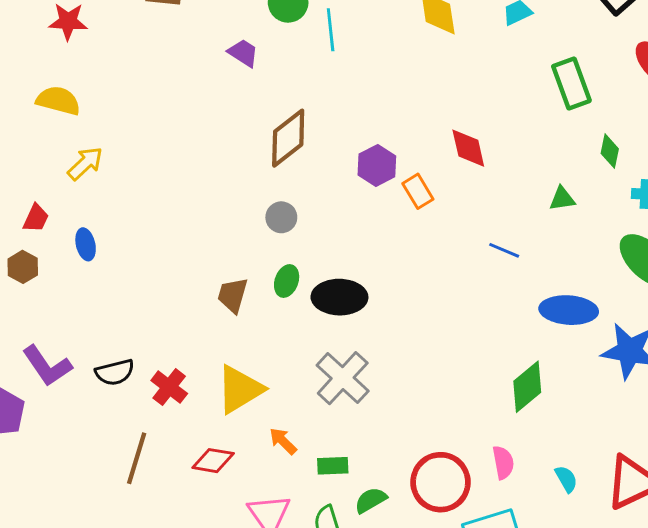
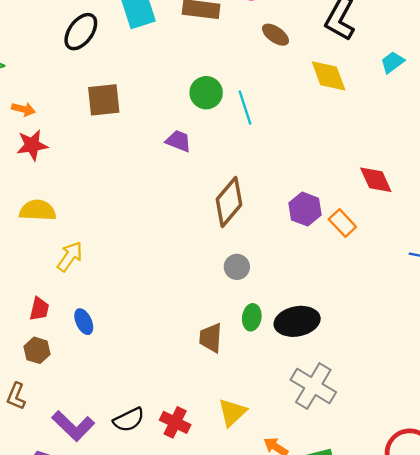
yellow triangle: (240, 389) -> (232, 412), size x0.7

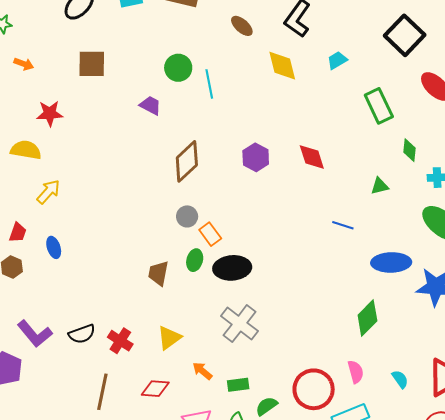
red star: (32, 145) -> (50, 113), moved
purple hexagon: (305, 209) -> (256, 157), moved
orange rectangle: (342, 223) -> (210, 234), moved

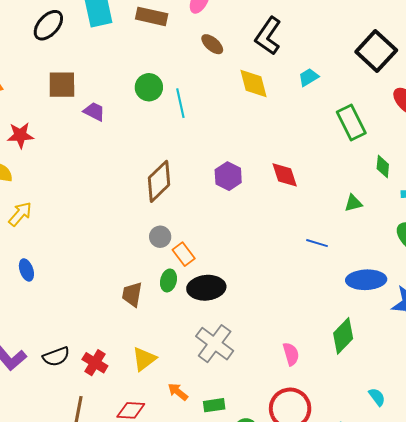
purple trapezoid: (150, 105) -> (94, 112), moved
pink semicircle: (356, 372) -> (291, 354), moved

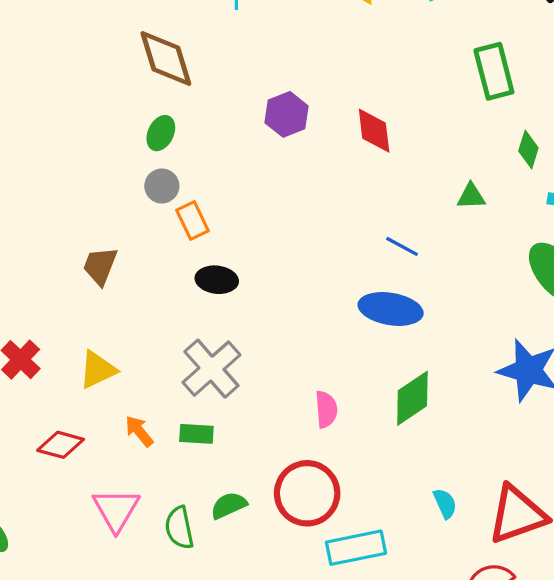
brown diamond: (159, 181) -> (166, 58), moved, turned -75
green ellipse: (168, 280) -> (161, 133), moved
blue ellipse: (366, 280) -> (391, 309), moved
black ellipse: (206, 288) -> (217, 280), size x0.7
green rectangle: (214, 405) -> (196, 434), moved

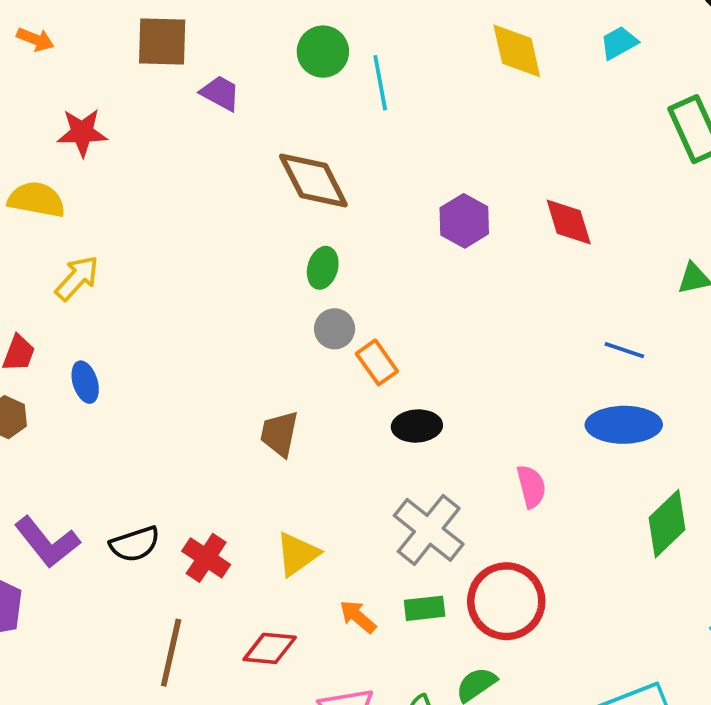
pink semicircle: (326, 409) -> (531, 486), moved
red circle: (307, 493) -> (506, 601), moved

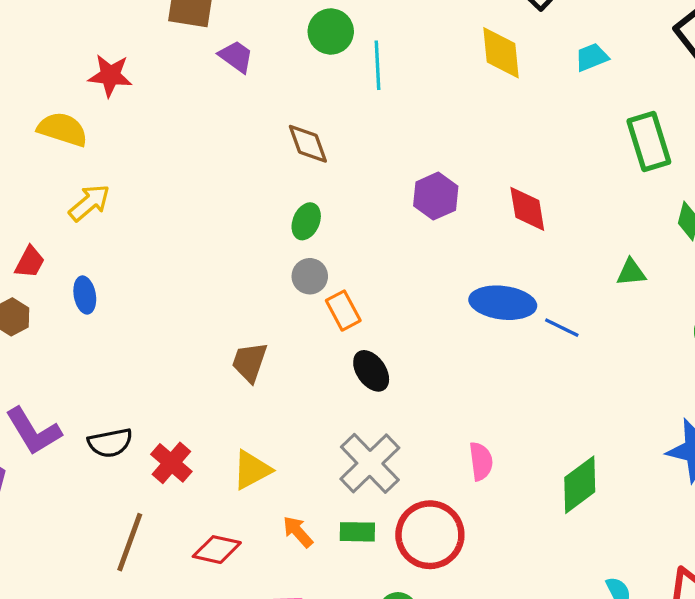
brown diamond: (313, 181) -> (308, 144), size x0.7
blue ellipse: (624, 425) -> (503, 303), moved
black ellipse: (417, 426) -> (371, 371), turned 51
pink semicircle: (531, 486) -> (481, 461), moved

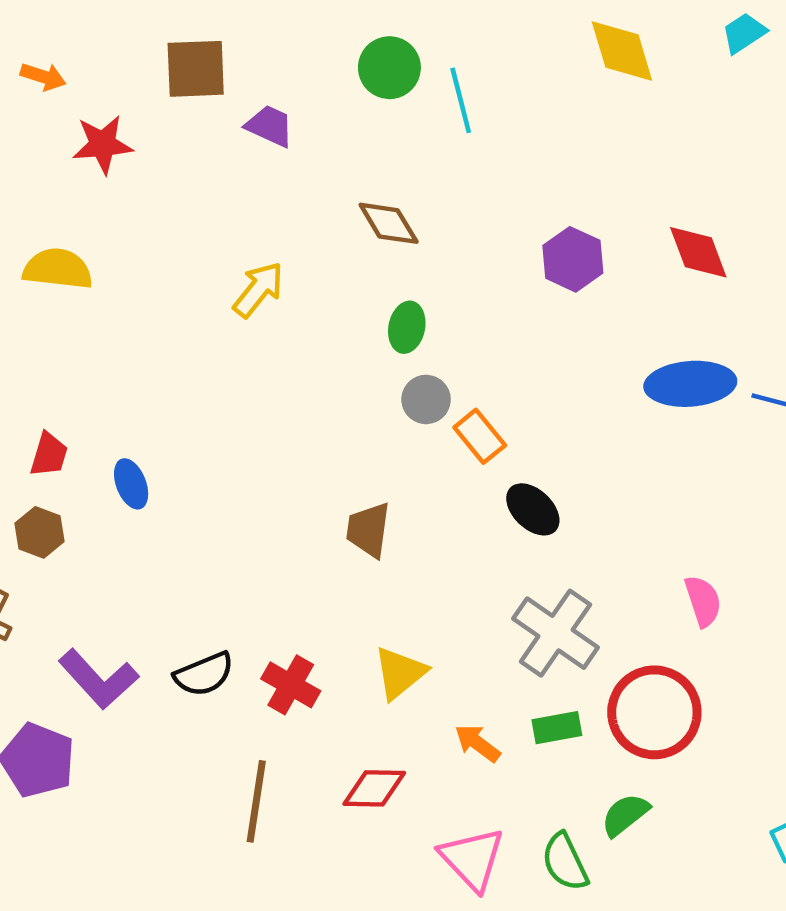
red star: (110, 75) -> (103, 144), moved
yellow arrow: (89, 203) -> (258, 290), moved

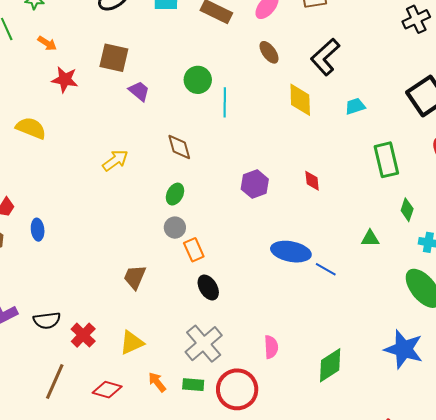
red diamond: (698, 252) -> (312, 181), moved, size x0.7

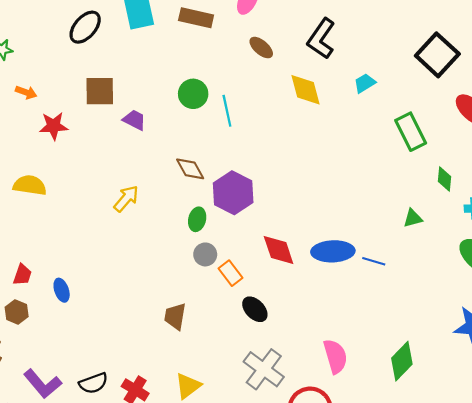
red diamond: (312, 181) -> (279, 250), moved, size x1.6
purple hexagon: (255, 184) -> (233, 193), moved, size x1.4
pink semicircle: (271, 347) -> (335, 356), size x1.4

